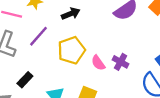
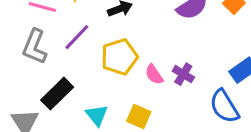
black rectangle: (25, 80) -> (57, 94), size x1.5

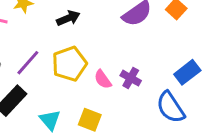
purple line: (77, 37) -> (28, 63), moved

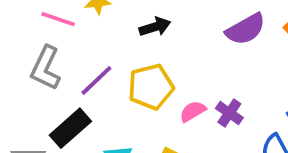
pink semicircle: (103, 79) -> (193, 111), turned 90

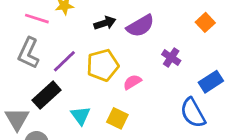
purple semicircle: (246, 29) -> (140, 26), moved
purple cross: (229, 113) -> (171, 57), moved

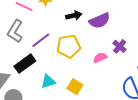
pink semicircle: (132, 82) -> (100, 58), moved
cyan triangle: (81, 116) -> (48, 82), turned 42

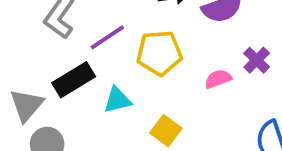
cyan triangle: (48, 82) -> (117, 100), moved

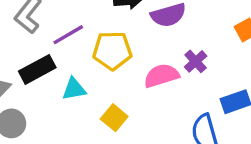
pink semicircle: (218, 79) -> (161, 76), size x1.5

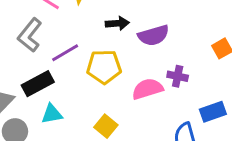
purple cross: (196, 61) -> (178, 76), turned -36
cyan triangle: (74, 89) -> (52, 114), moved

